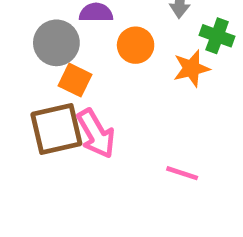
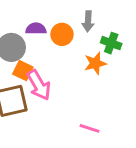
orange circle: (136, 45) -> (62, 34), moved
pink arrow: (96, 134) -> (39, 85), moved

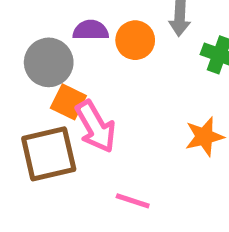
orange star: (95, 63) -> (204, 137), moved
pink line: (89, 128) -> (133, 201), moved

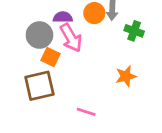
orange circle: (135, 40) -> (94, 13), moved
pink arrow: (96, 127) -> (71, 38), moved

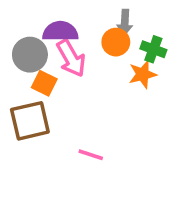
orange circle: (94, 13) -> (116, 42), moved
purple semicircle: (63, 17) -> (60, 31), size x1.4
orange star: (126, 76) -> (143, 74), moved

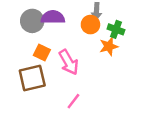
gray circle: (30, 55) -> (32, 21), moved
pink arrow: (71, 58) -> (69, 62), moved
pink line: (91, 155) -> (73, 101), turned -70

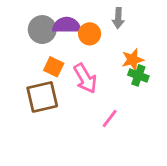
orange circle: (90, 25) -> (90, 34), moved
green cross: (116, 29) -> (138, 75), moved
pink line: (73, 101) -> (110, 119), moved

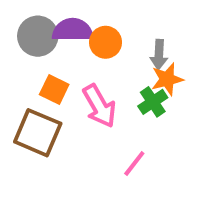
gray arrow: (118, 18) -> (159, 55), moved
green cross: (138, 75) -> (153, 102), moved, turned 36
brown square: (42, 97) -> (38, 133), turned 36

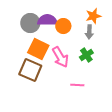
orange star: (167, 79) -> (93, 16), moved
orange square: (54, 90) -> (38, 49), size x1.5
pink line: (134, 163) -> (77, 85), turned 56

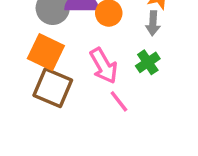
orange square: (38, 49) -> (46, 52), moved
pink line: (77, 85) -> (119, 101), moved, turned 48

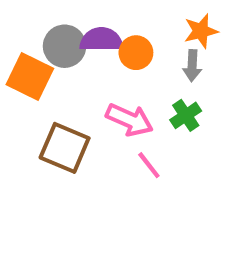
orange square: (46, 52) -> (30, 76), moved
pink arrow: (104, 66) -> (129, 120), turned -36

